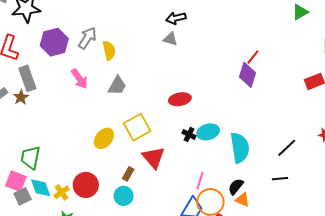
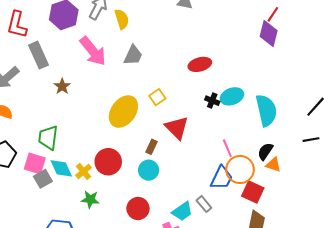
pink arrow: (79, 79) -> (93, 51), size x1.4
brown star: (21, 97) -> (62, 86), moved
yellow square: (137, 127) -> (157, 97), size x0.6
yellow ellipse: (104, 138) -> (123, 112), size x1.4
pink line: (200, 181) -> (227, 148), turned -36

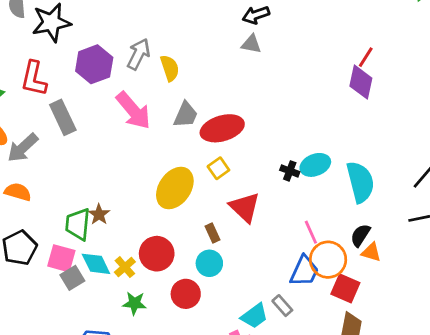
red ellipse: (200, 64) -> (222, 128), moved, size x1.4
brown star: (62, 86) -> (99, 214), moved
brown rectangle: (152, 147) -> (212, 233), turned -48
red circle: (138, 209) -> (186, 294), moved

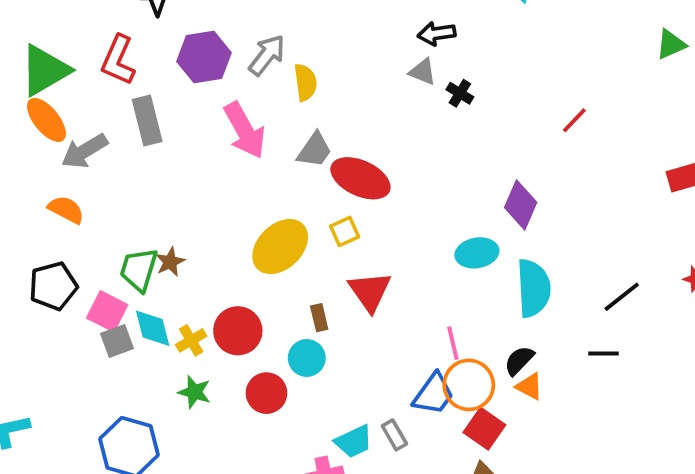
purple diamond: (361, 82) -> (521, 205), moved
red ellipse: (222, 128) -> (360, 178), turned 30
black cross: (290, 171) -> (460, 93), moved

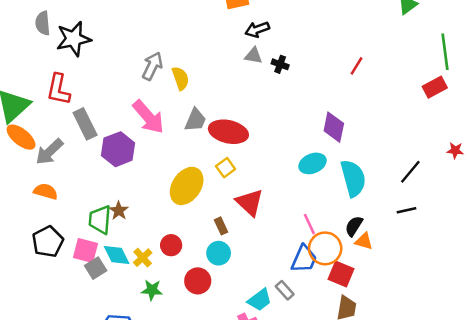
purple hexagon: (204, 57) -> (118, 149), moved
red circle: (238, 331) -> (171, 245), size x0.7

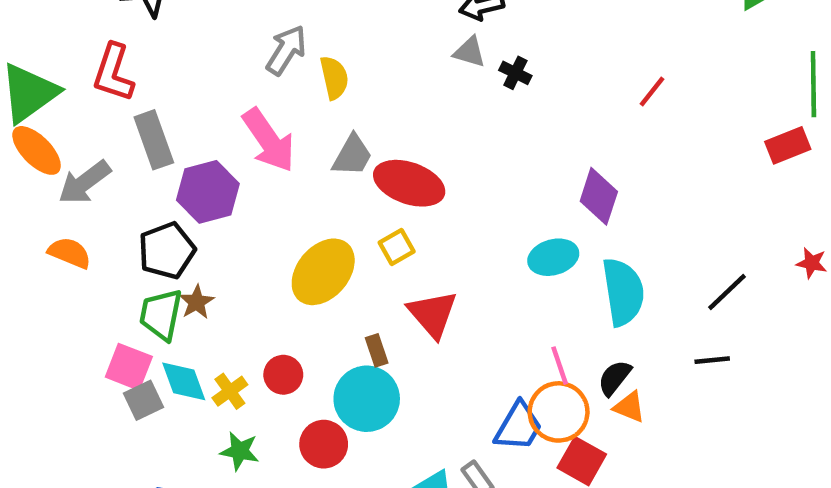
pink line: (309, 224) -> (560, 366), moved
black pentagon: (48, 242) -> (167, 251), moved
cyan circle: (219, 253) -> (367, 399), size x1.5

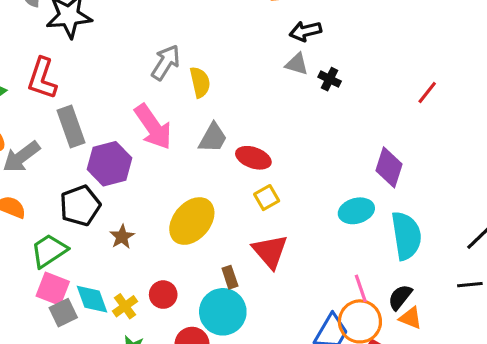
red ellipse: (409, 183) -> (253, 158), size x0.7
yellow square: (397, 247) -> (267, 198), moved
brown star: (197, 302) -> (122, 237), moved
green trapezoid: (161, 315) -> (49, 251), moved, turned 45

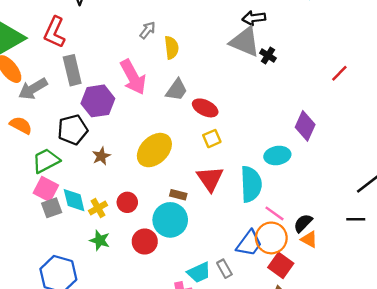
gray arrow: (166, 62) -> (148, 30), size x0.7
gray triangle: (297, 64) -> (245, 42), size x1.8
cyan semicircle: (406, 236) -> (251, 184), moved
brown rectangle: (230, 277) -> (178, 195), turned -63
pink line: (361, 288) -> (275, 213), turned -42

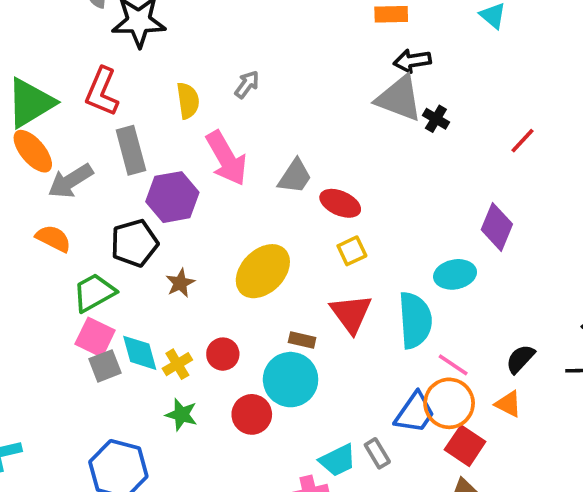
yellow semicircle: (171, 48) -> (188, 101), moved
red line: (339, 73) -> (522, 141), moved
black semicircle: (303, 223) -> (520, 359), moved

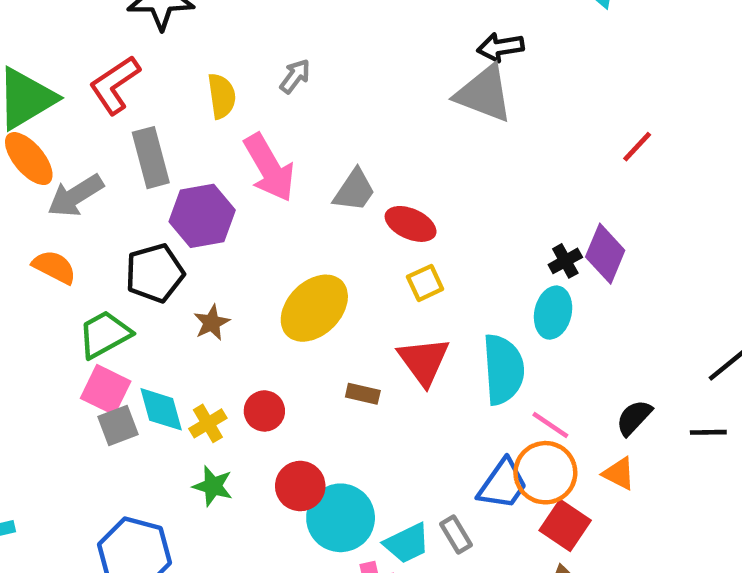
red L-shape: (102, 92) -> (115, 85), turned 33
black cross: (436, 119) -> (565, 261), moved, turned 30
cyan ellipse: (455, 274) -> (553, 313), turned -66
cyan circle: (291, 380) -> (341, 518), moved

